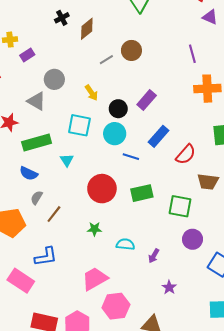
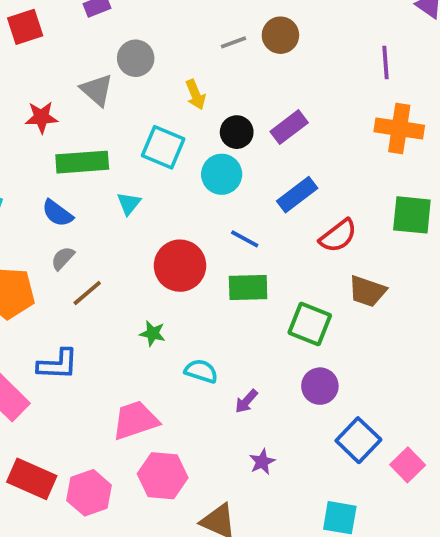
blue line: (131, 157) -> (245, 239), moved

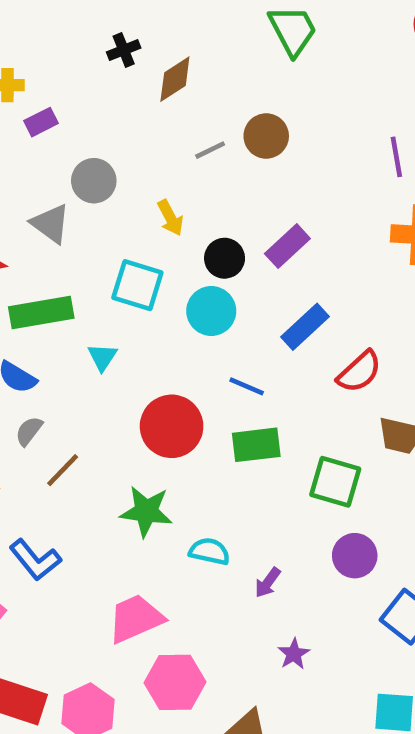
green star: (153, 333) -> (146, 511), size x1.6
blue L-shape: (58, 364) -> (35, 560), turned 54

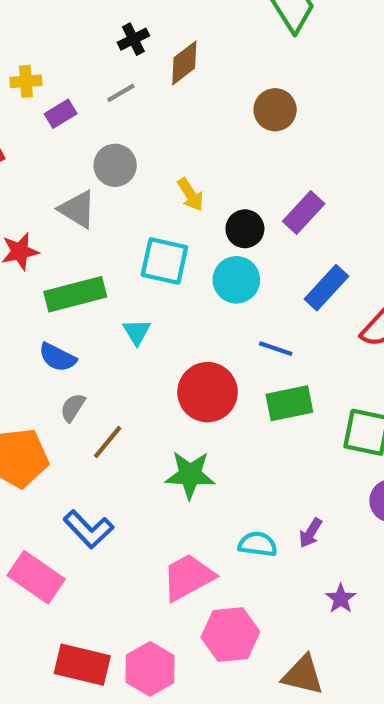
gray line: (210, 150) -> (121, 93), moved
cyan semicircle: (209, 551) -> (258, 544), moved

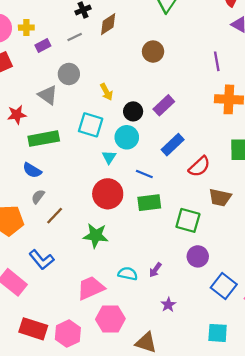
cyan triangle: (137, 332) -> (109, 157), moved

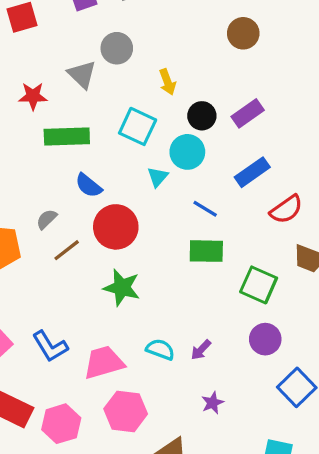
blue semicircle: (32, 170) -> (89, 186), moved
red circle: (108, 194) -> (116, 227), moved
blue L-shape: (42, 260) -> (50, 346), moved

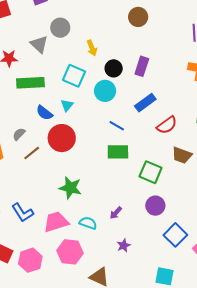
purple rectangle: (248, 113) -> (142, 66), turned -36
cyan triangle: (158, 177) -> (67, 105), moved
green star: (122, 288) -> (70, 188), moved
cyan semicircle: (160, 349) -> (88, 223), moved

